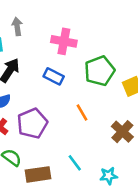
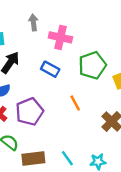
gray arrow: (17, 26) -> (33, 22), moved
cyan line: (75, 163) -> (67, 158), moved

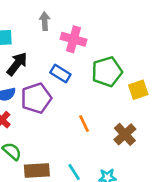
orange line: (75, 103) -> (84, 123), moved
purple pentagon: (29, 112) -> (36, 98), moved

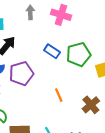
pink cross: (74, 39) -> (61, 15), moved
blue rectangle: (60, 73) -> (52, 51), moved

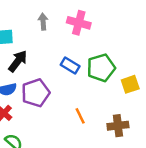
brown cross: (91, 105) -> (118, 126), turned 36

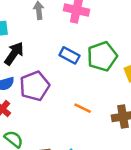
orange line: (80, 116) -> (83, 108), turned -35

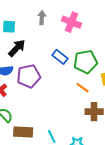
orange line: (83, 108) -> (83, 88), moved

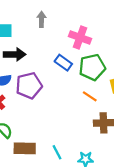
pink cross: (71, 22) -> (80, 38), moved
black arrow: (17, 48) -> (15, 54), turned 48

